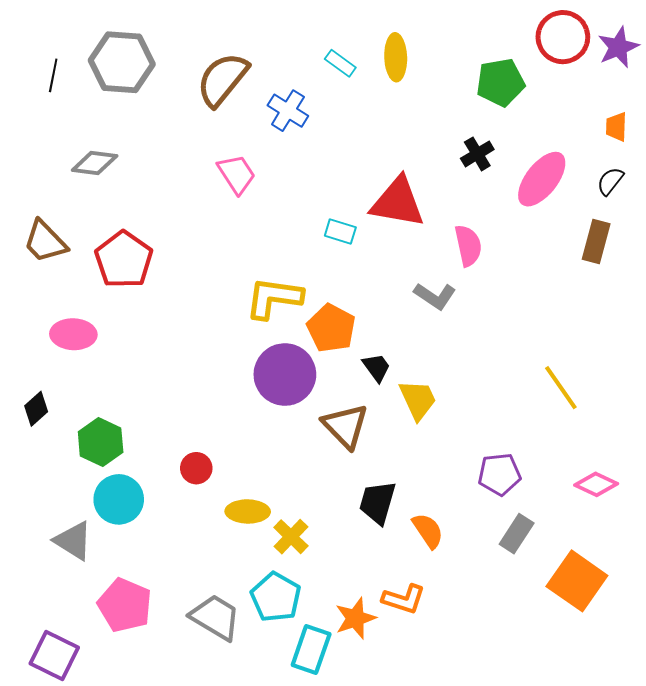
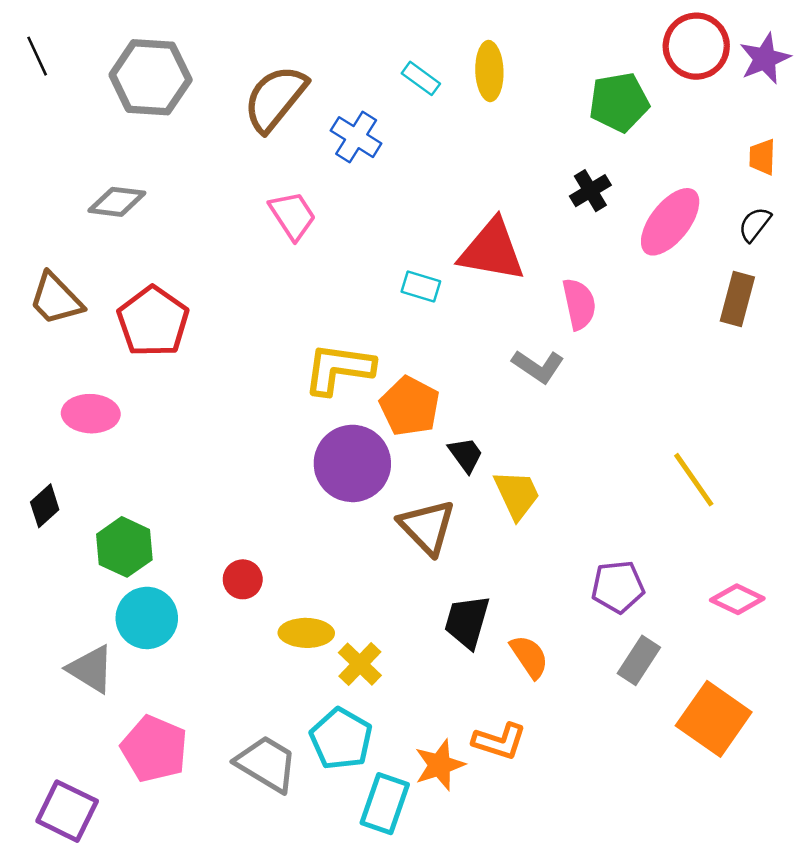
black line: (53, 75) -> (37, 56), moved, turned -36

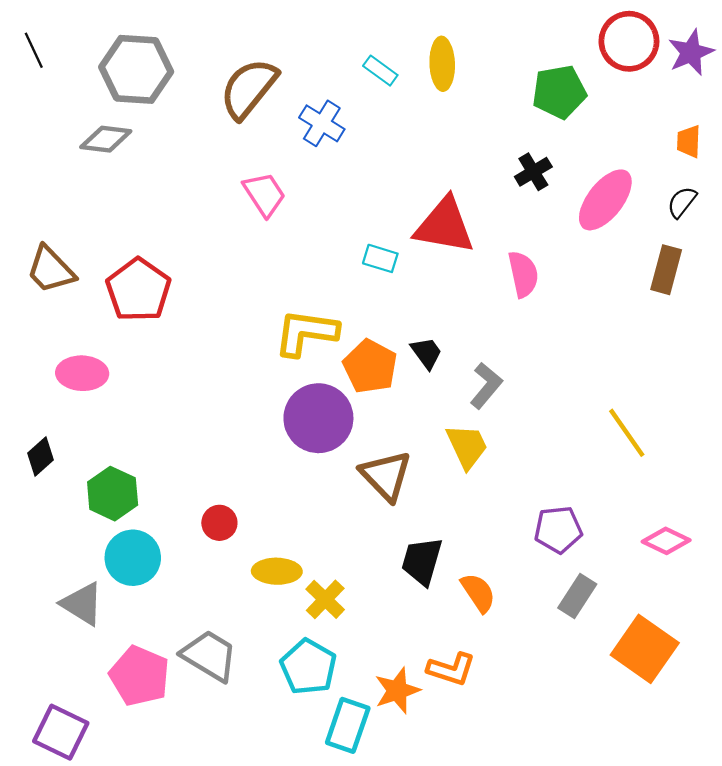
gray diamond: (117, 202) -> (106, 139), moved
gray L-shape: (538, 366) -> (486, 386), moved, turned -84
black trapezoid: (466, 455) -> (426, 353), moved
gray trapezoid: (266, 764) -> (209, 656), moved

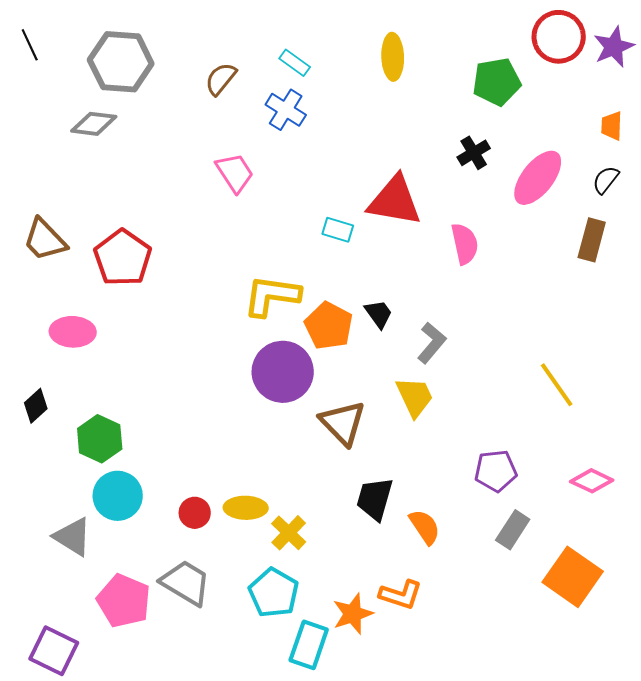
cyan rectangle: (380, 71) -> (295, 63), moved
brown semicircle: (249, 89) -> (221, 79), size x0.6
red circle: (219, 523) -> (195, 513), moved

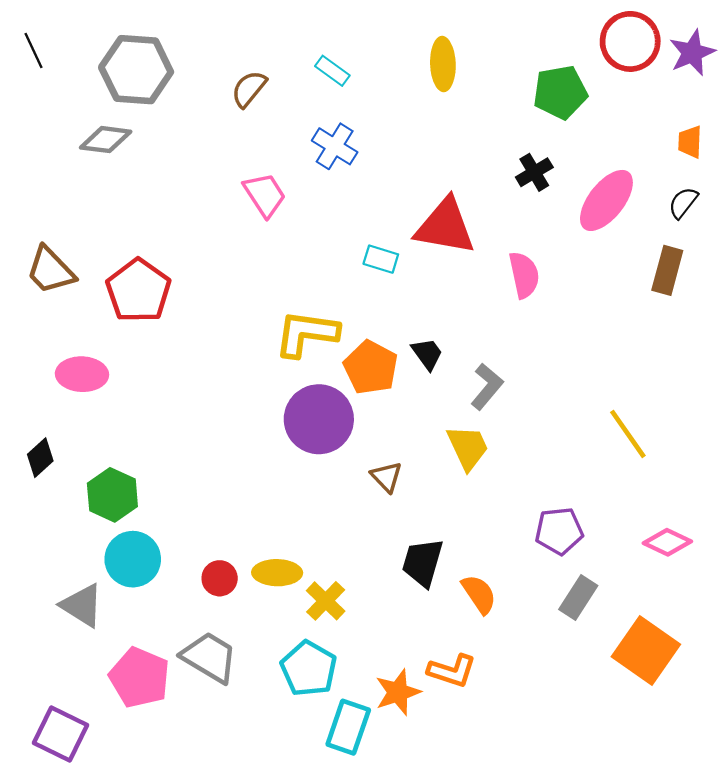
blue cross: (286, 110) -> (335, 146), moved
brown triangle: (343, 423) -> (387, 477), size x0.6

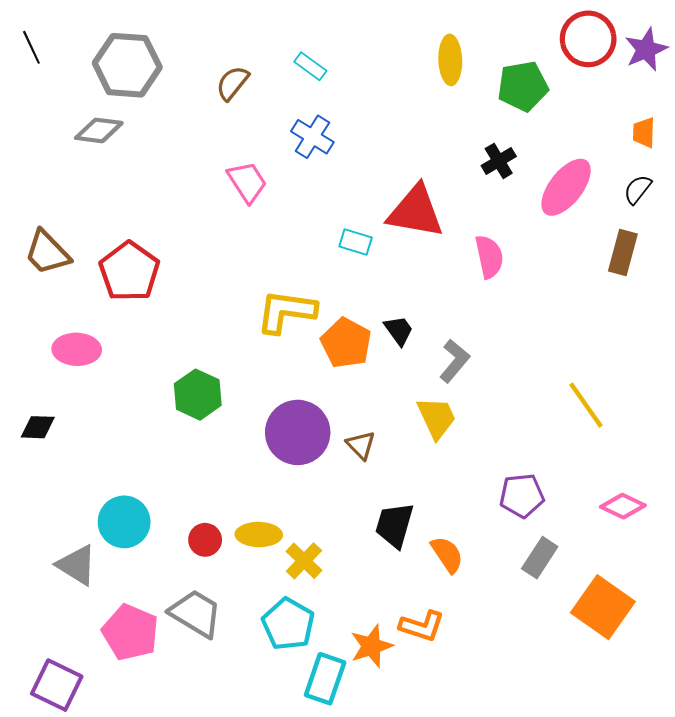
yellow ellipse: (443, 64) -> (450, 60), moved
purple circle: (319, 419) -> (298, 432), moved
black diamond: (40, 458) -> (38, 427), turned 44
green hexagon: (112, 495) -> (198, 395), moved

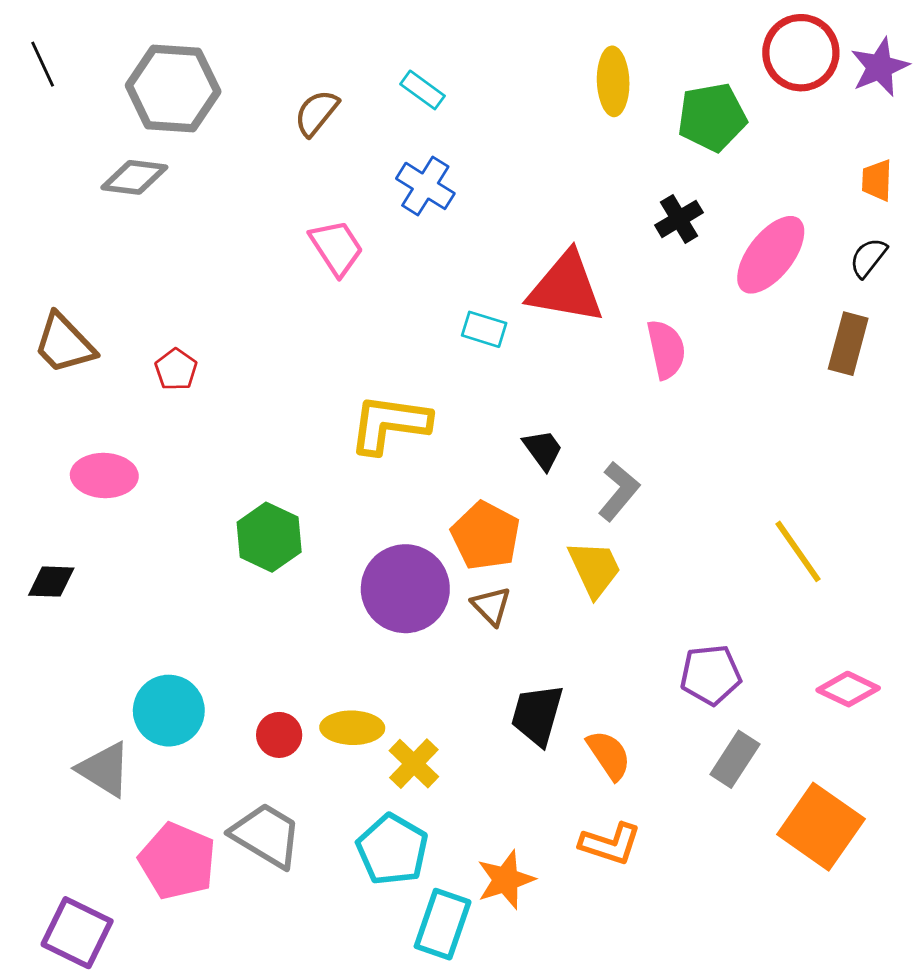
red pentagon: (129, 271) -> (176, 369), size x0.5
orange pentagon: (346, 343) -> (486, 536), moved
orange L-shape: (422, 626) -> (610, 844), moved

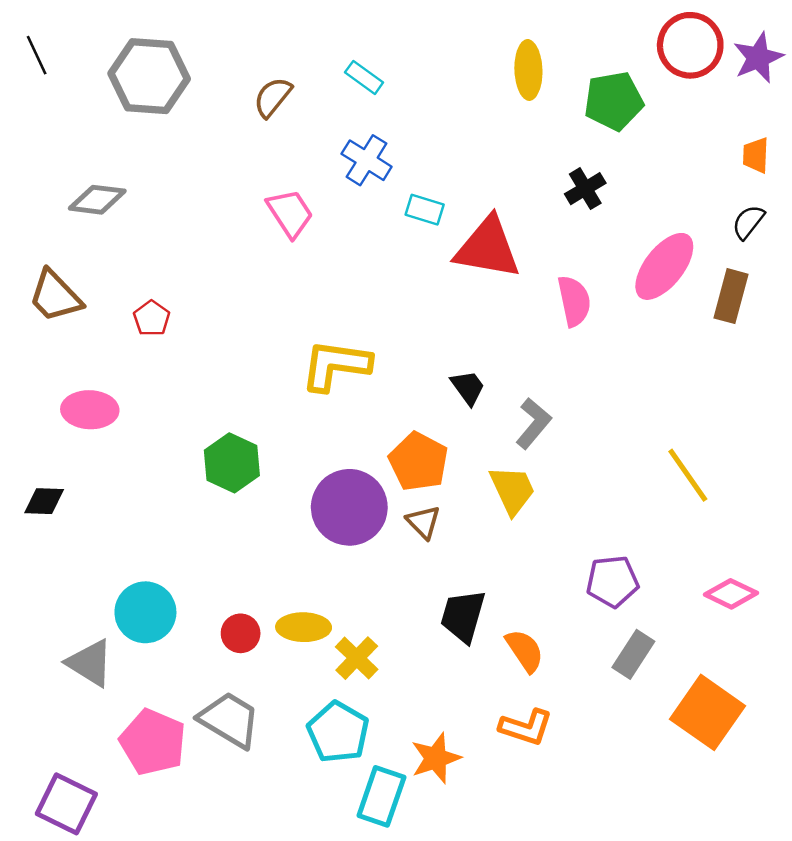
gray diamond: (134, 177) -> (97, 200), moved
pink ellipse: (771, 255) -> (664, 266), moved
cyan rectangle: (484, 329) -> (425, 210), moved

